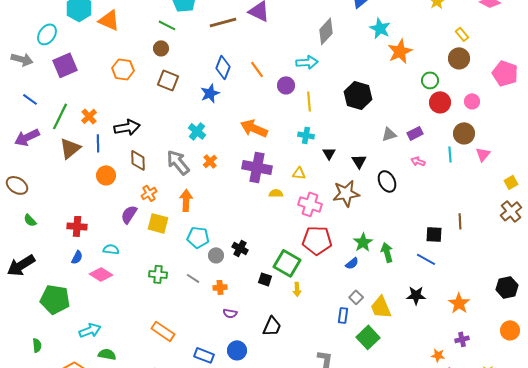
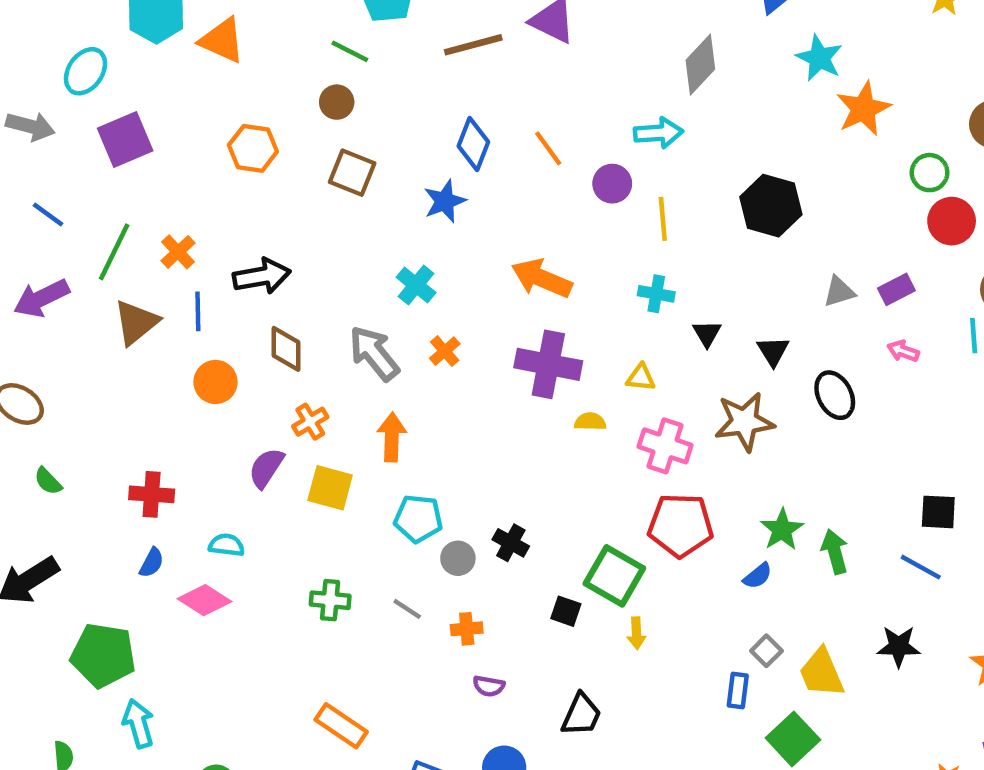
cyan arrow: (90, 330) -> (138, 724), moved, turned -85

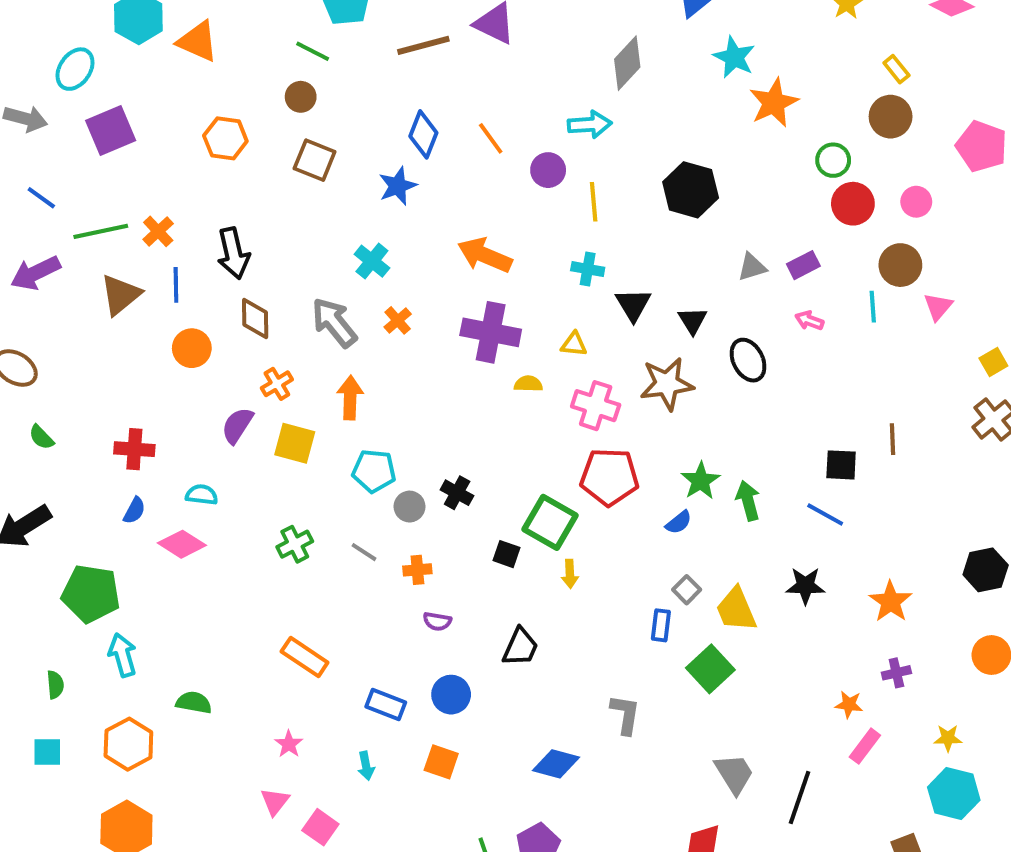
green line: (114, 252) -> (101, 231), turned 52
black arrow: (262, 276) -> (233, 253), turned 87
black triangle: (707, 333) -> (633, 305), size x1.4
green cross: (330, 600) -> (295, 544), turned -32

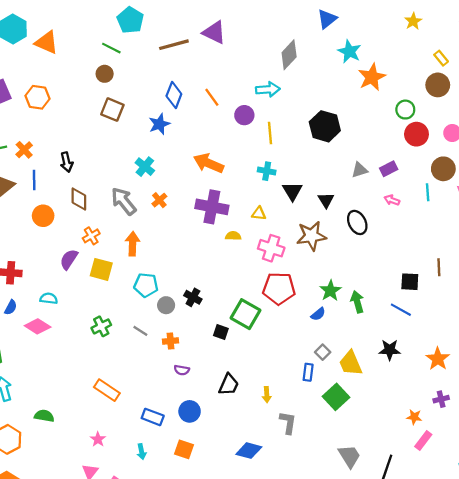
orange hexagon: (225, 138) -> (38, 97), moved
black arrow: (233, 253) -> (67, 162), size x0.7
yellow arrow: (570, 574) -> (267, 395), moved

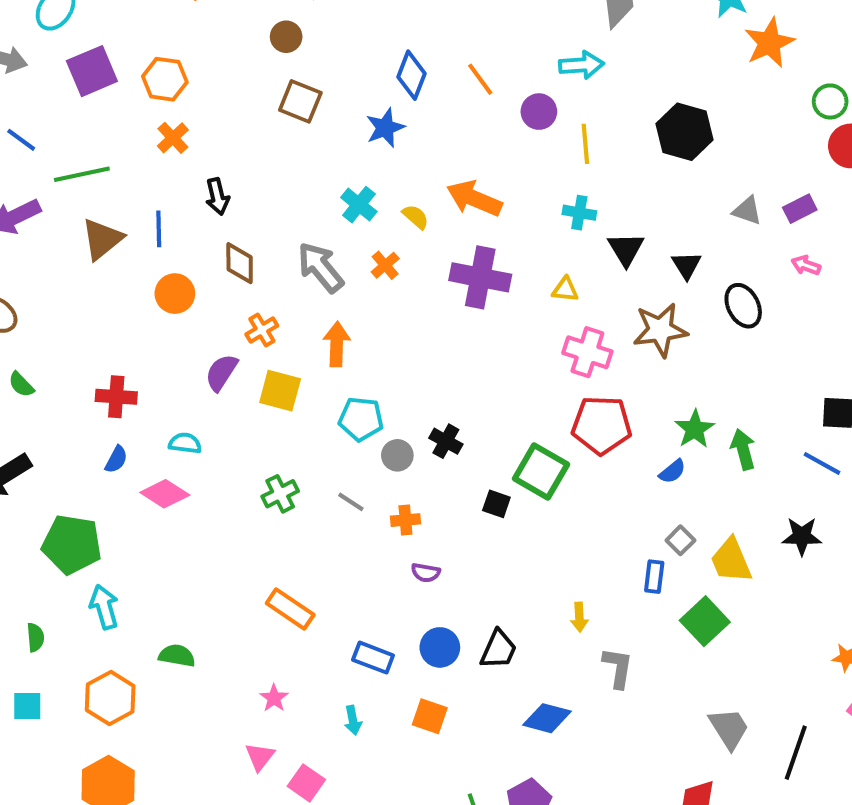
orange cross: (24, 150) -> (173, 138), moved
gray triangle: (359, 170) -> (747, 211), turned 36
yellow semicircle: (233, 236) -> (416, 217), moved, turned 40
black trapezoid: (229, 385) -> (498, 649), moved

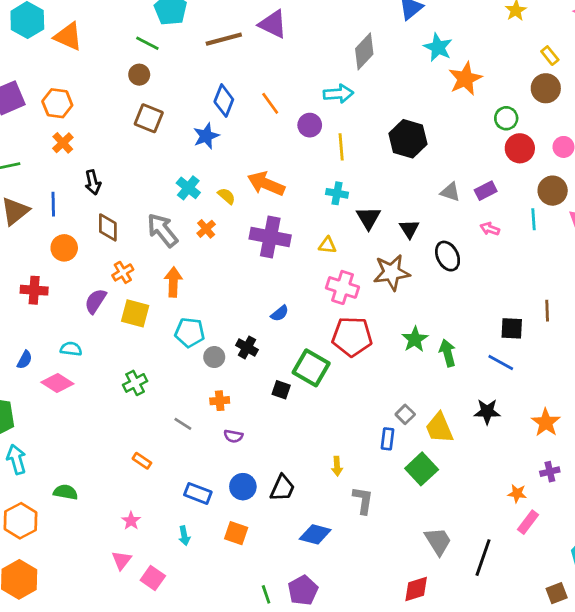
red cross: (116, 397) -> (34, 290), moved
blue semicircle: (672, 472) -> (280, 313), moved
gray line: (351, 502) -> (183, 424), moved
orange rectangle: (290, 609) -> (142, 461), size x0.6

